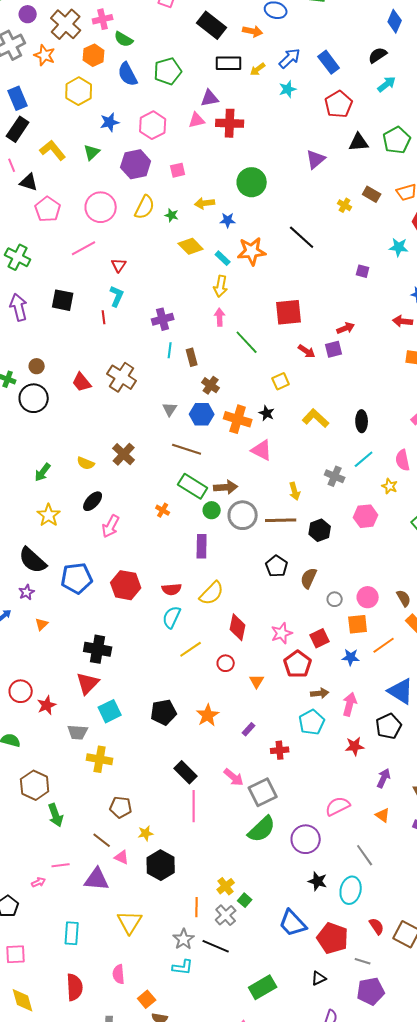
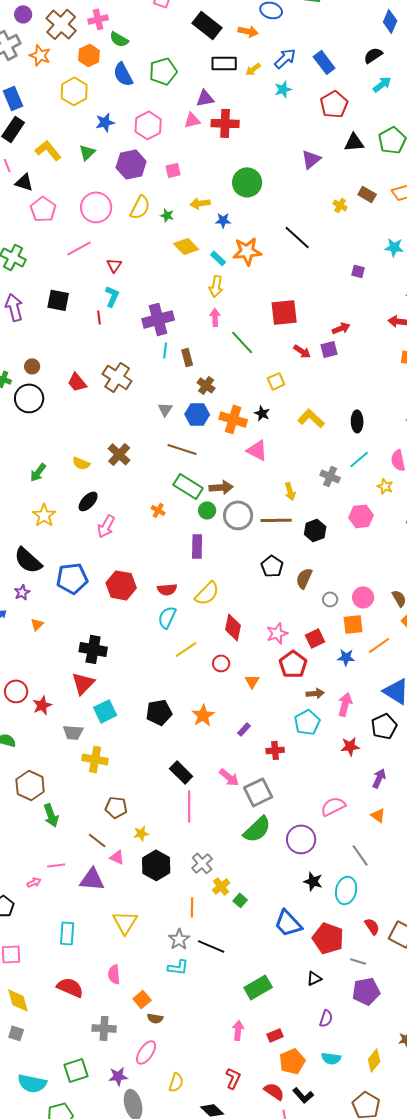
purple cross: (163, 319) -> (158, 319), size x1.4
gray cross: (226, 915) -> (202, 863), moved
red semicircle: (75, 987) -> (70, 987), turned -64

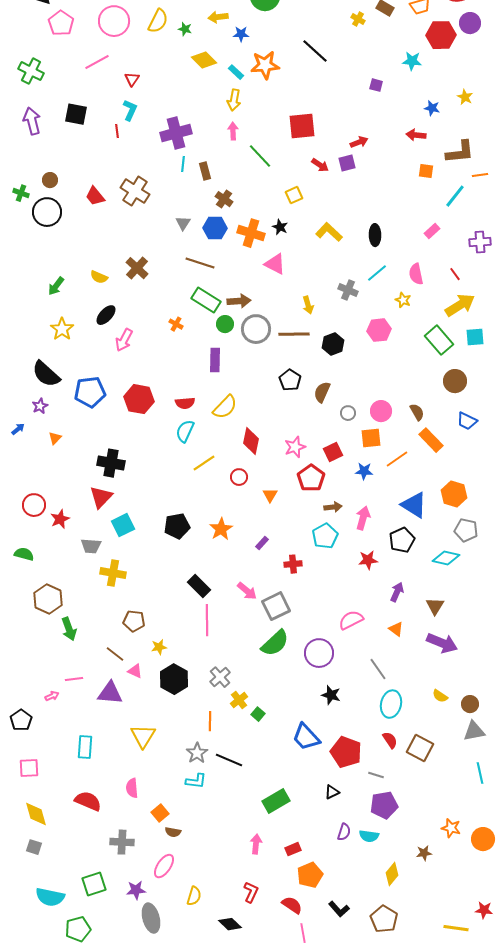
cyan ellipse: (346, 890) -> (391, 704), moved
cyan semicircle: (331, 1058) -> (369, 836), moved
black L-shape: (303, 1095) -> (339, 909), moved

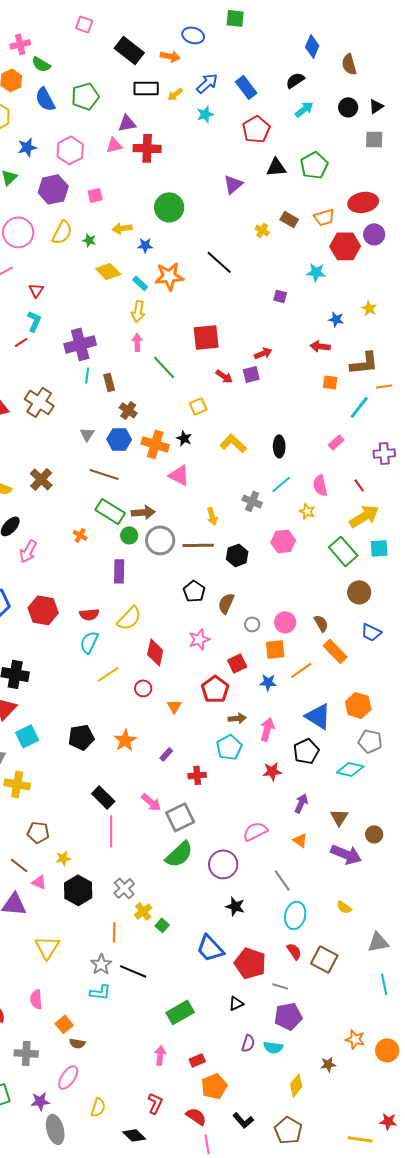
red line: (117, 131) -> (21, 342), turned 64
pink star: (295, 447) -> (199, 639), moved
brown circle: (470, 704) -> (374, 834), moved

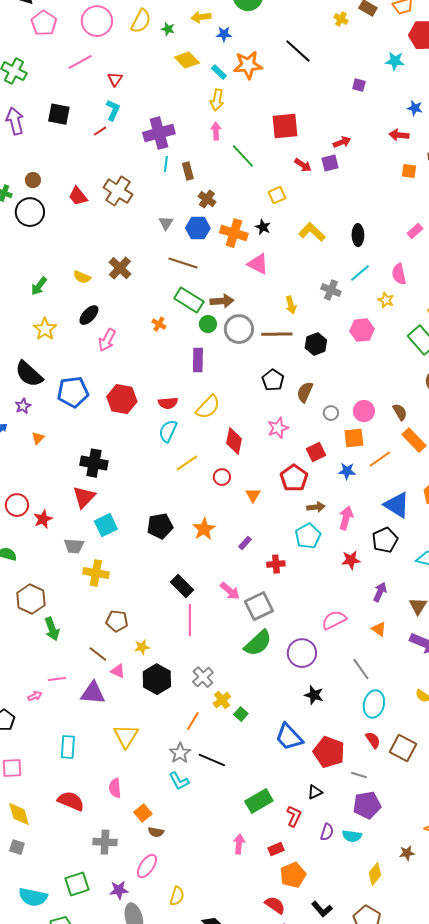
orange line: (114, 932) -> (193, 721), turned 30
cyan L-shape: (100, 992) -> (179, 781), turned 55
red L-shape: (155, 1103) -> (294, 816), moved

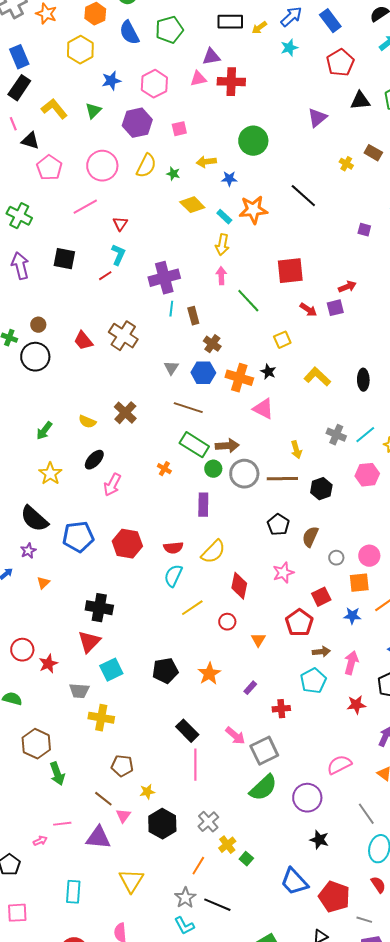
cyan line: (360, 273) -> (365, 435), moved
pink triangle: (118, 671) -> (123, 816), turned 42

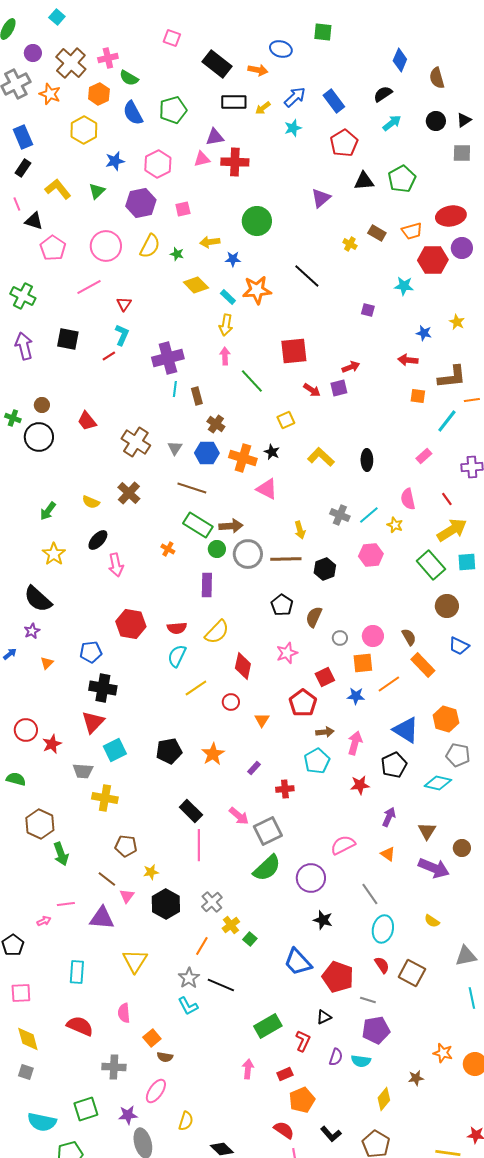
black rectangle: (19, 88) -> (23, 168), size x0.7
brown cross: (123, 336) -> (136, 442), moved
pink arrow: (112, 485) -> (116, 565), turned -40
blue pentagon: (78, 537) -> (91, 652), moved, size x0.7

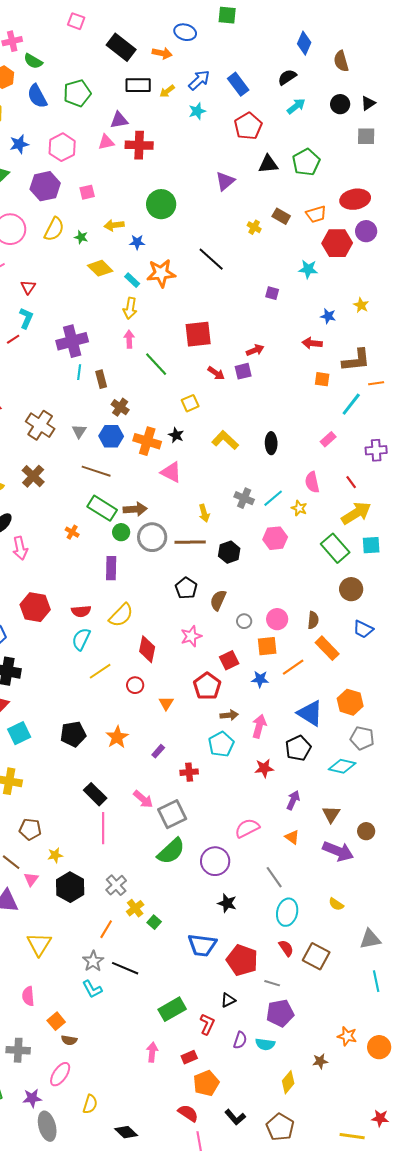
brown semicircle: (409, 637) -> (313, 620), turned 36
blue trapezoid: (298, 962) -> (202, 945), turned -40

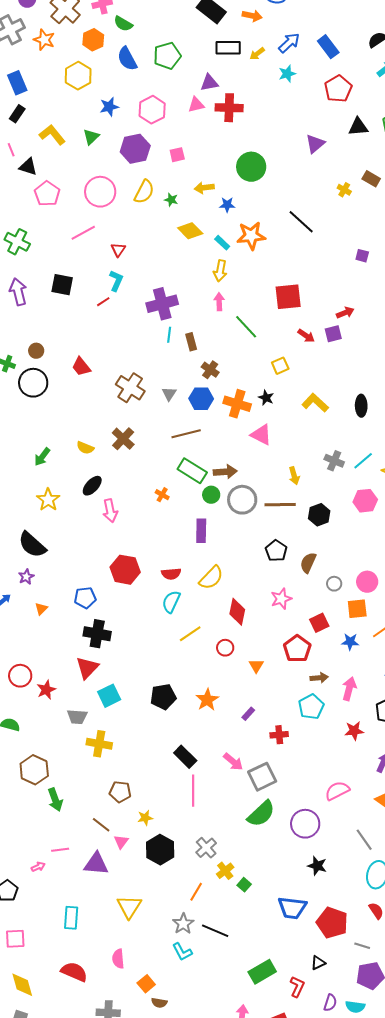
brown line: (96, 471) -> (186, 434), turned -32

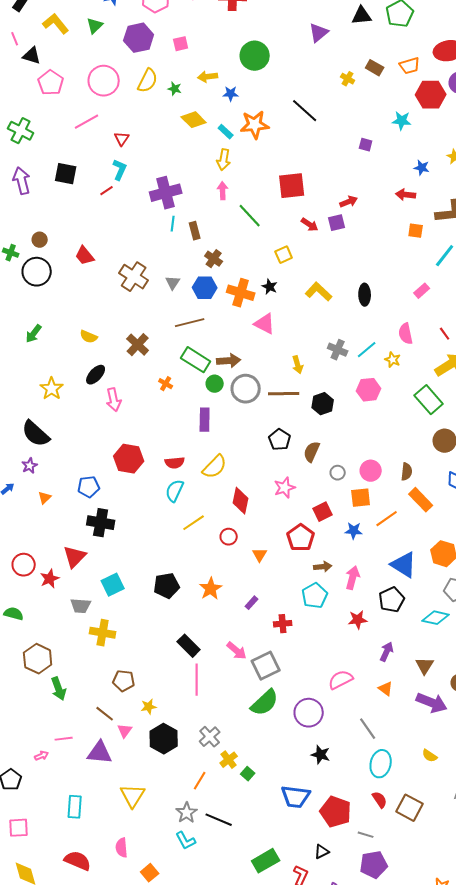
brown cross: (123, 439) -> (138, 345), moved
green arrow: (42, 457) -> (34, 334), moved
red triangle: (87, 668) -> (75, 557), moved

